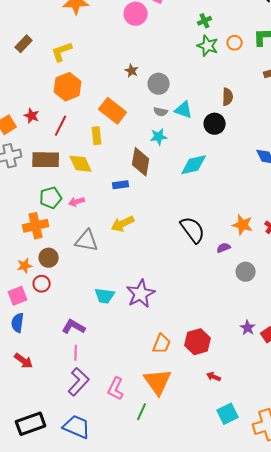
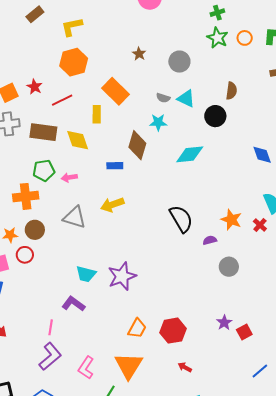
gray circle: (159, 84) -> (179, 62), moved
red line: (61, 126) -> (62, 100), turned 30
purple L-shape: (74, 327) -> (73, 304), moved

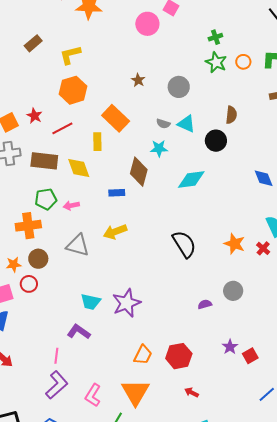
purple semicircle: (210, 240) -> (205, 304), moved

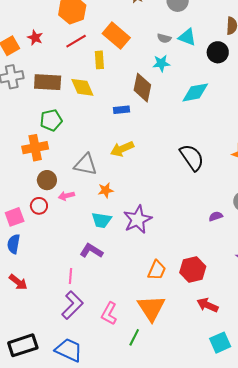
red line: (62, 128) -> (76, 41), moved
pink arrow: (71, 206) -> (66, 196), moved
orange star: (14, 264) -> (106, 190), moved
red arrow: (192, 392) -> (207, 305), size x1.5

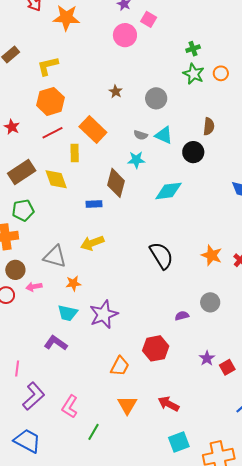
brown rectangle: (48, 82) -> (22, 172), turned -40
red hexagon: (193, 270) -> (156, 348), moved
pink line: (70, 276) -> (17, 368), moved
orange triangle: (151, 308) -> (127, 405), moved, size x0.7

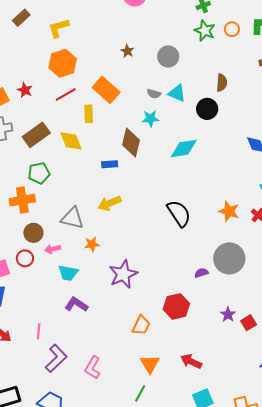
gray circle: (210, 302) -> (229, 258), size x1.6
cyan trapezoid: (68, 313) -> (68, 273), moved
green line: (93, 432) -> (140, 393), moved

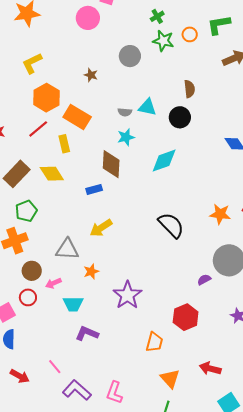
yellow L-shape: (59, 28) -> (32, 63), moved
gray circle: (168, 56) -> (130, 56), moved
orange hexagon: (63, 63) -> (46, 98), moved
pink line: (39, 331) -> (55, 367), turned -35
purple L-shape: (56, 358) -> (77, 390), turned -84

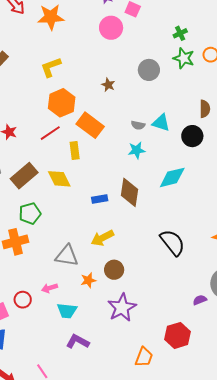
brown diamond: (111, 164) -> (129, 192), moved
brown circle: (32, 271) -> (114, 270), moved

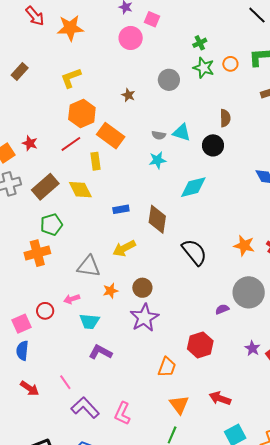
brown diamond: (129, 192) -> (157, 219), moved
brown circle: (114, 270) -> (142, 288), moved

